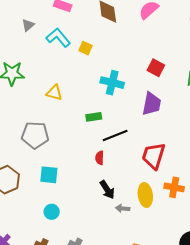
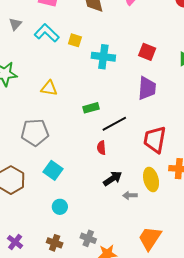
cyan cross: (112, 83) -> (103, 57), moved
cyan square: (49, 175) -> (53, 170), turned 36
black arrow: (107, 190) -> (113, 179), turned -84

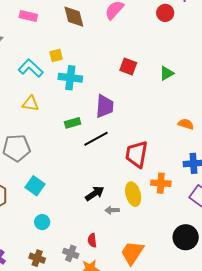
cyan L-shape: (47, 33) -> (31, 68), moved
yellow square: (75, 40) -> (56, 55), turned -32
cyan cross: (103, 57) -> (70, 78), moved
purple trapezoid: (147, 88) -> (105, 106), moved
red semicircle: (101, 148) -> (92, 240), moved

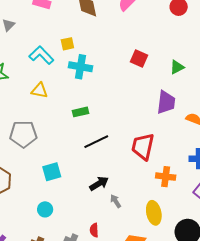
purple trapezoid: (105, 106) -> (166, 102), moved
black line: (96, 139) -> (96, 142), moved
cyan square: (35, 186) -> (52, 172), moved, turned 36
yellow ellipse: (133, 194) -> (154, 213), moved
gray arrow: (112, 210) -> (116, 201), turned 56

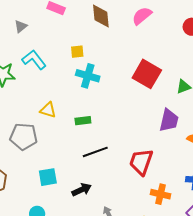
cyan L-shape: (41, 55) -> (34, 60), moved
red square: (139, 58) -> (147, 74), size x1.6
yellow triangle: (39, 90) -> (48, 110), moved
black arrow: (99, 184) -> (82, 190), moved

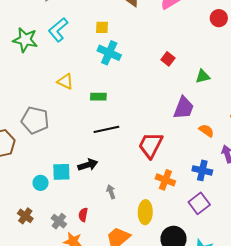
cyan L-shape: (34, 60) -> (58, 30), turned -100
red square: (147, 74) -> (168, 59), size x0.5
gray pentagon: (24, 137) -> (35, 120), moved
cyan square: (48, 177) -> (61, 172), moved

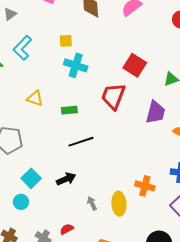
red square: (168, 59) -> (135, 65), size x1.6
red trapezoid: (151, 145) -> (113, 96), moved
cyan square: (61, 172) -> (31, 178), moved, turned -36
yellow ellipse: (145, 212) -> (119, 204), moved
red semicircle: (83, 215) -> (67, 229), turned 56

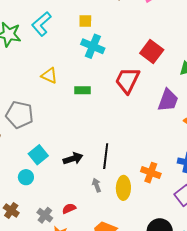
black line: (81, 142) -> (106, 156), moved, turned -70

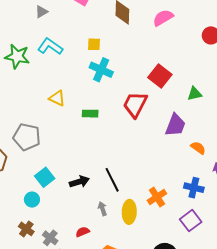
cyan L-shape: (41, 24) -> (50, 46), turned 75
black line: (106, 156) -> (112, 180), turned -35
orange cross: (151, 173) -> (157, 197), turned 36
red semicircle: (69, 209) -> (83, 232), moved
brown cross: (11, 210) -> (26, 229), moved

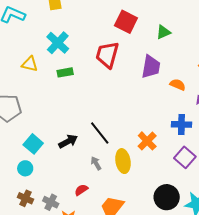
cyan cross: (101, 70) -> (58, 43), moved, turned 30

